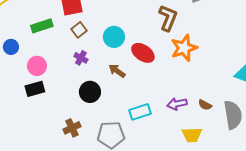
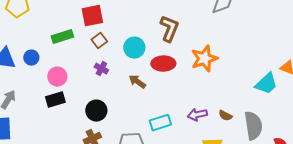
brown L-shape: (168, 18) -> (169, 29), moved
red ellipse: (143, 53) -> (163, 64), turned -35
black circle: (90, 92) -> (96, 111), moved

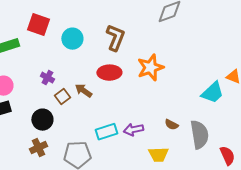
red square: (92, 16) -> (38, 25), turned 30
brown square: (99, 41) -> (62, 97), moved
cyan circle: (134, 48) -> (72, 39), moved
purple arrow: (197, 115) -> (133, 130), moved

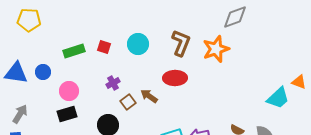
red square: (38, 25) -> (104, 47), moved, size x0.6
orange star: (150, 68) -> (216, 49), moved
purple cross: (47, 78) -> (113, 83), turned 32

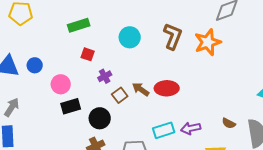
red square: (104, 47) -> (88, 54), moved
green rectangle: (74, 51) -> (79, 25), moved
red ellipse: (175, 78) -> (167, 88), moved
black rectangle: (67, 114) -> (71, 106), moved

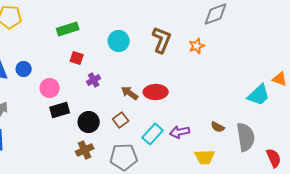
orange star: (208, 42) -> (197, 46), size x0.6
brown square: (120, 95) -> (121, 120), moved
cyan rectangle: (164, 130) -> (153, 134), turned -30

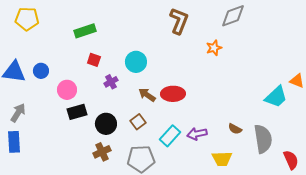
brown L-shape: (162, 40) -> (179, 21), moved
cyan circle: (119, 41) -> (136, 62), moved

